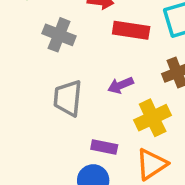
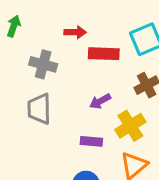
gray trapezoid: (68, 98) -> (39, 109), moved
purple rectangle: (104, 147) -> (91, 141), moved

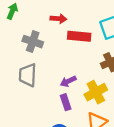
purple arrow: (100, 101) -> (68, 81), moved
purple rectangle: (91, 141) -> (66, 102), turned 63

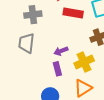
gray cross: (33, 42) -> (33, 15), turned -30

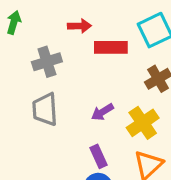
purple rectangle: (57, 69) -> (99, 156), moved

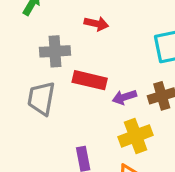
red rectangle: (111, 47) -> (90, 80), moved
purple arrow: (102, 112) -> (124, 97), moved

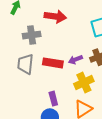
red arrow: (96, 24) -> (55, 16), size x1.5
red rectangle: (90, 80) -> (53, 63), moved

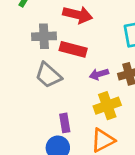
red rectangle: (53, 63) -> (73, 49), moved
gray trapezoid: (25, 64) -> (48, 75), moved, turned -60

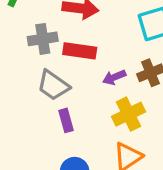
purple rectangle: (65, 123) -> (66, 120), moved

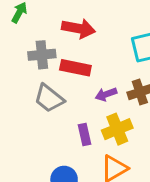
purple rectangle: (66, 120) -> (85, 134), moved

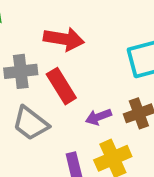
red rectangle: (75, 68) -> (61, 86), turned 48

